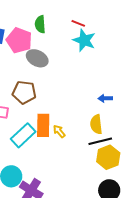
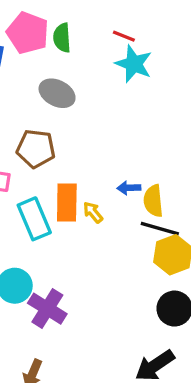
pink pentagon: (19, 40) -> (28, 33), moved
blue arrow: (105, 98) -> (129, 188), moved
cyan rectangle: (23, 135) -> (34, 219), turned -70
black line: (100, 141) -> (160, 229), turned 30

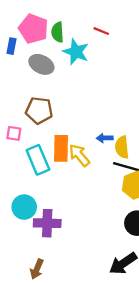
cyan star: (134, 64) -> (76, 52), moved
gray ellipse: (57, 93) -> (41, 64), moved
yellow arrow: (93, 212) -> (79, 155), size x1.5
purple cross: (47, 309) -> (47, 223), turned -30

